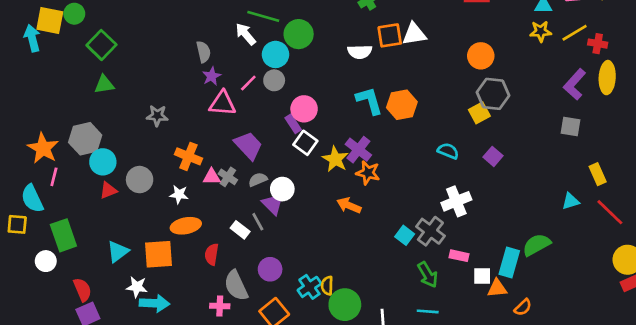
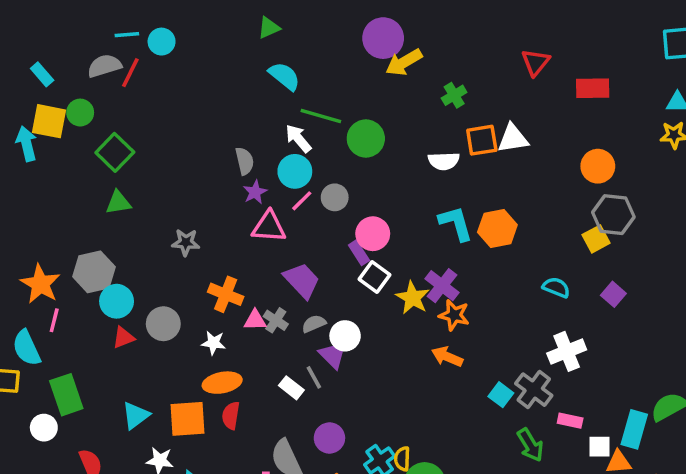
cyan circle: (275, 54) -> (295, 171), moved
orange arrow: (349, 205) -> (447, 357), moved
red semicircle: (212, 254) -> (231, 415), moved

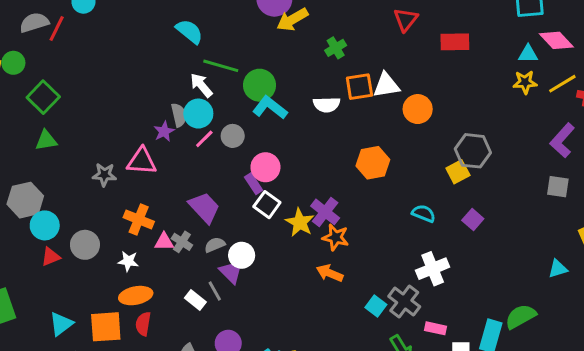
gray semicircle: (245, 161) -> (179, 115), moved
orange circle: (598, 166) -> (418, 109), moved
cyan L-shape: (456, 223) -> (270, 108), moved, turned -36
pink triangle: (269, 227) -> (142, 161), moved

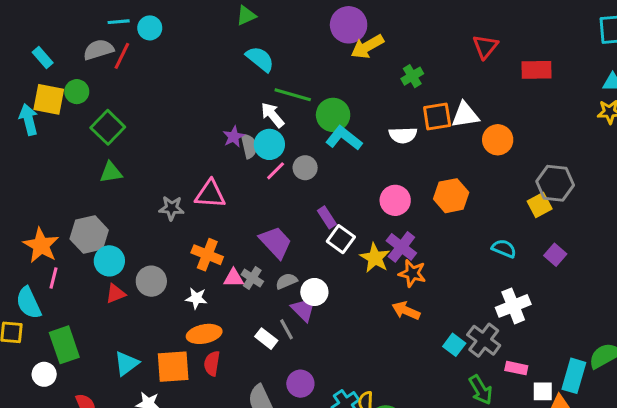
purple star: (164, 131) -> (234, 137), moved
pink circle: (265, 167) -> (395, 200), moved

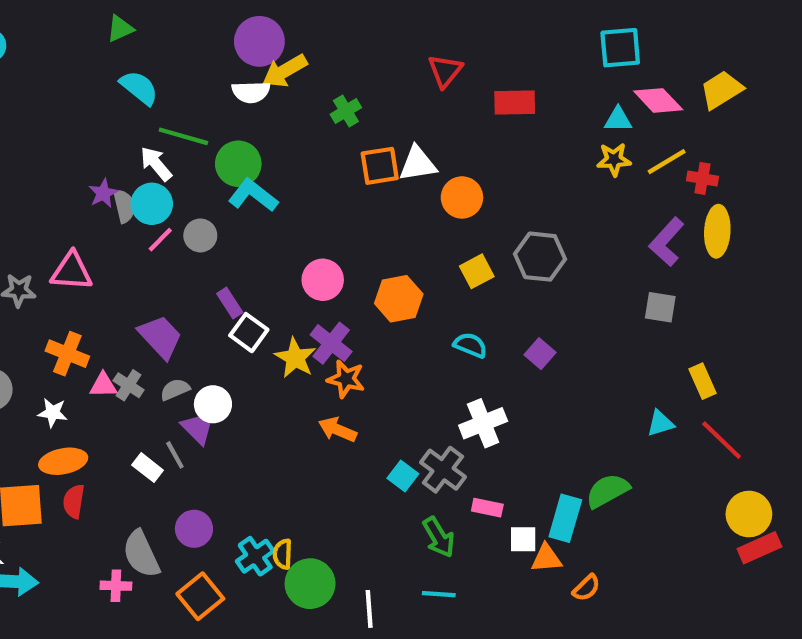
white semicircle: (403, 135) -> (251, 92), moved
orange hexagon: (451, 196) -> (399, 299), moved
yellow square: (540, 205) -> (477, 271), moved

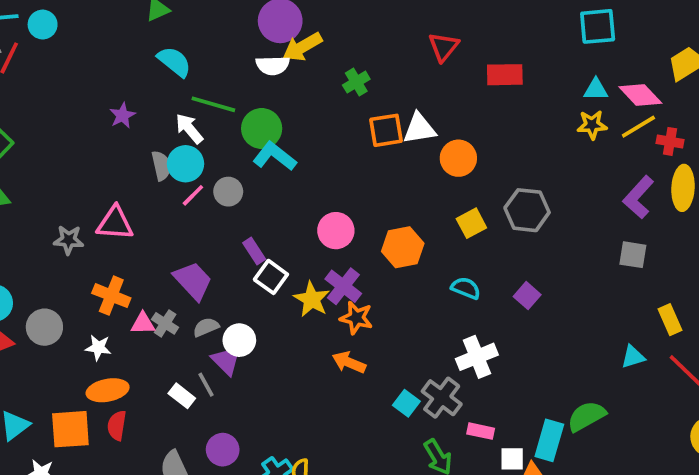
pink diamond: (658, 100) -> (640, 95), moved
purple star: (103, 193) -> (122, 115), moved

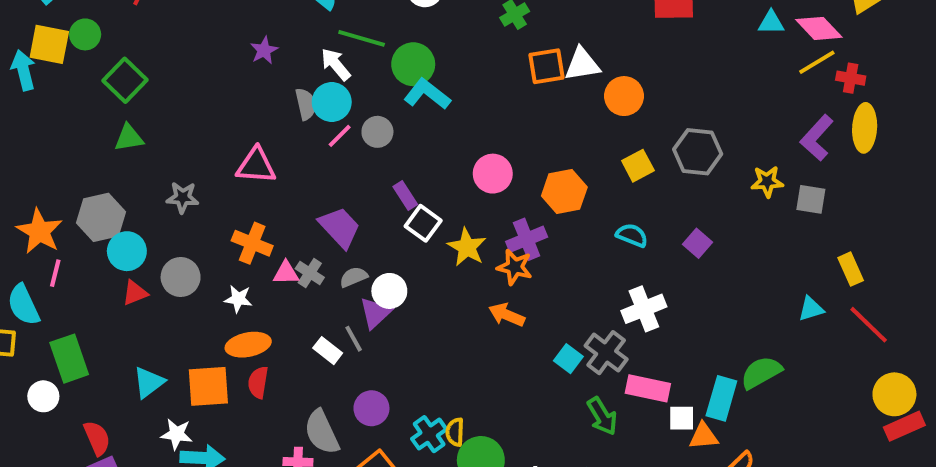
yellow star: (592, 125) -> (767, 182), moved
gray star: (69, 240) -> (183, 197), moved
purple cross: (343, 286) -> (527, 239), moved, turned 30
purple triangle: (226, 361) -> (375, 313), turned 32
pink rectangle: (481, 431) -> (648, 388), size x1.5

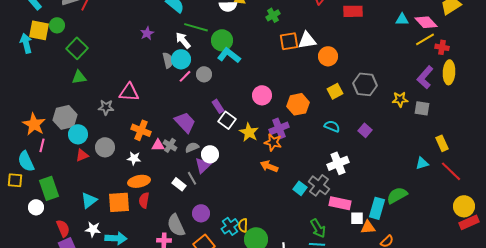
pink triangle: (256, 166) -> (129, 92), moved
green arrow: (602, 416) -> (318, 228), moved
white star: (177, 434) -> (93, 229), moved

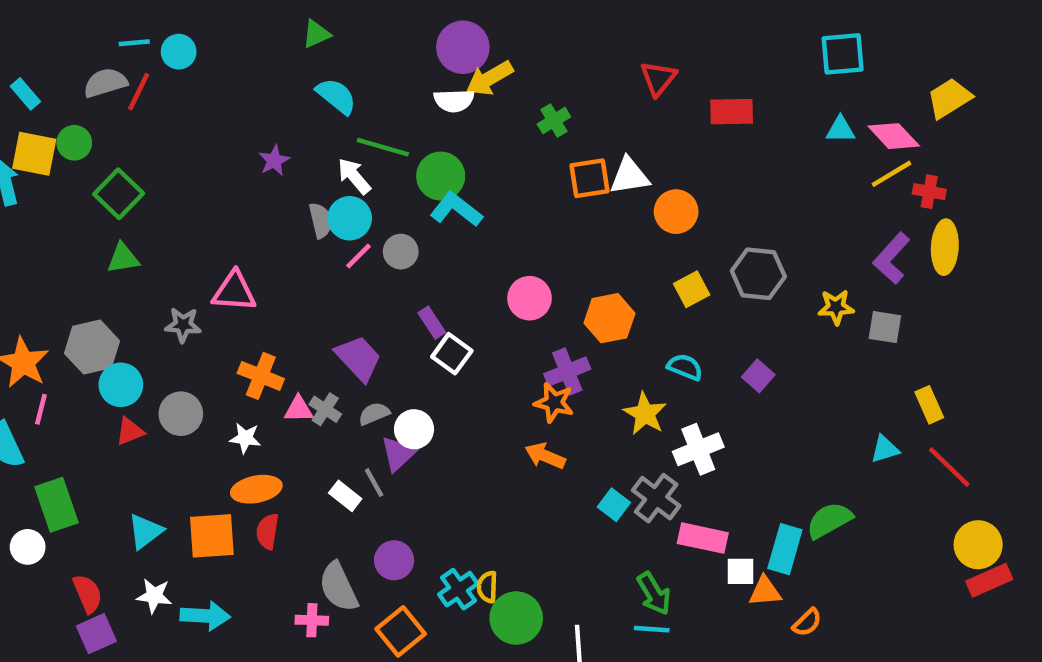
yellow star: (249, 132) -> (645, 414), moved

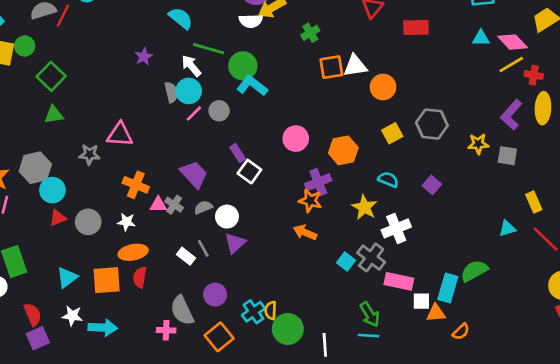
gray circle: (181, 414) -> (88, 222), moved
purple triangle: (398, 454) -> (235, 243), moved

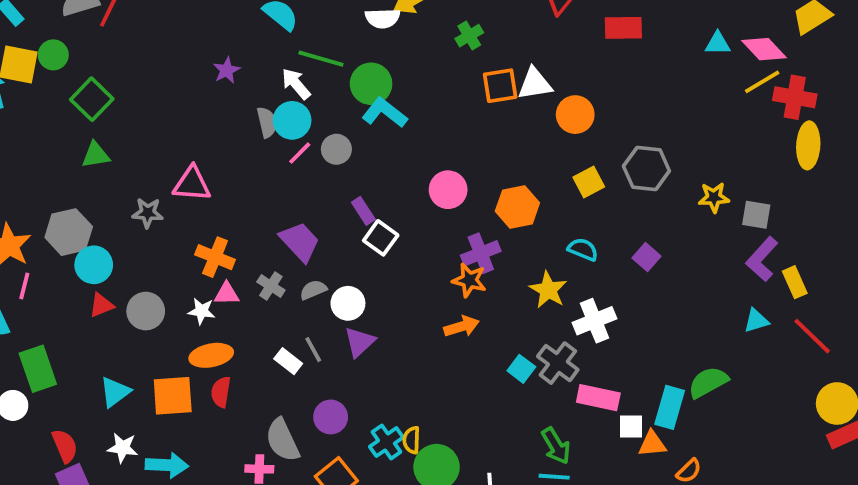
red cross: (534, 75) -> (795, 97), size x1.5
purple L-shape: (511, 115) -> (762, 259), moved
pink triangle: (158, 205) -> (227, 294), moved
orange arrow: (305, 232) -> (462, 326), turned 140

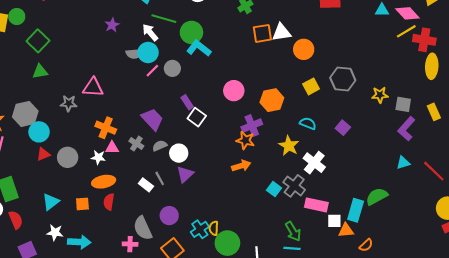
gray semicircle: (267, 122) -> (134, 54), turned 98
yellow rectangle: (795, 282) -> (434, 112), moved
white cross: (594, 321) -> (314, 163), turned -30
orange square: (173, 396) -> (82, 204), size x0.6
red semicircle: (65, 446) -> (16, 220), moved

